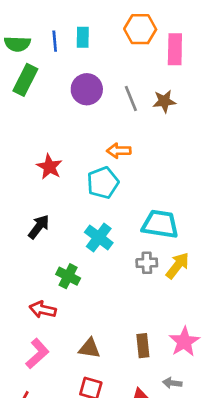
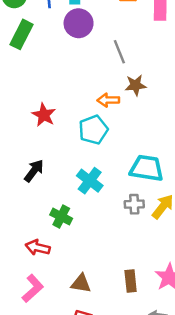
purple circle: (87, 89) -> (79, 23), moved
brown star: (164, 101) -> (136, 85), moved

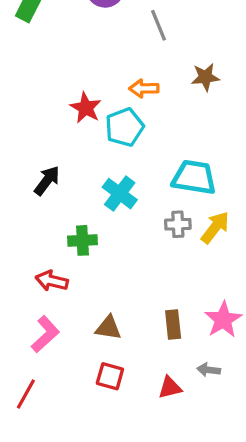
brown star: (136, 85) -> (205, 77), moved
red star: (44, 115) -> (86, 108), moved
green cross: (61, 217) -> (82, 240), turned -30

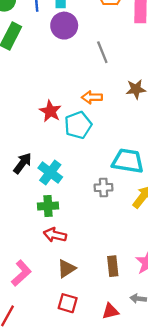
cyan cross: (120, 194) -> (50, 172), moved
gray cross: (178, 224) -> (103, 188), moved
red arrow: (52, 281) -> (55, 235), moved
brown triangle: (108, 328) -> (66, 268), turned -42

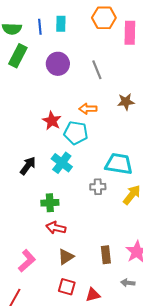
purple circle: (64, 26) -> (58, 64), moved
cyan pentagon: (78, 125) -> (76, 133), turned 30
cyan cross: (50, 172) -> (62, 163), moved
red triangle: (110, 311) -> (93, 295), moved

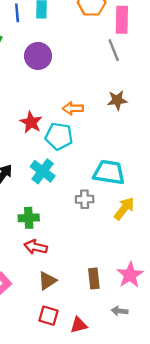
gray line: (97, 70) -> (114, 50), moved

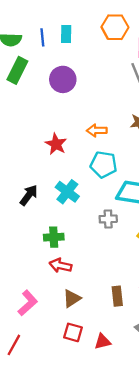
cyan pentagon: (59, 136) -> (104, 165), moved

